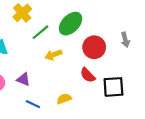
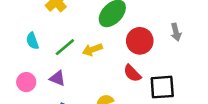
green line: (40, 32) -> (65, 47), moved

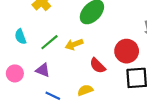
red circle: (140, 41) -> (127, 51), moved
red semicircle: (132, 73) -> (98, 66), moved

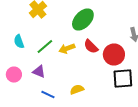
red semicircle: (98, 66) -> (91, 46), moved

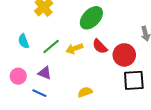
blue line: (48, 94) -> (39, 93), moved

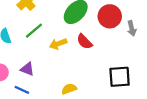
green line: (51, 46) -> (34, 31), moved
red circle: (124, 55) -> (110, 16), moved

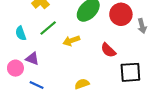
red semicircle: (84, 42) -> (108, 50), moved
purple triangle: (27, 69) -> (32, 59), moved

